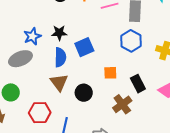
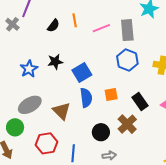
blue semicircle: (60, 57) -> (86, 98), moved
gray ellipse: (20, 59) -> (30, 105), moved
black circle: (84, 93) -> (101, 132), moved

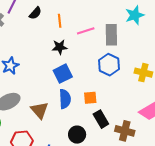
black semicircle: (53, 26) -> (35, 13), moved
black star: (55, 62) -> (60, 47), moved
black rectangle: (140, 101) -> (101, 119), moved
brown cross: (127, 124) -> (125, 131), moved, turned -36

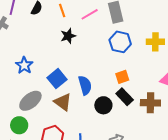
blue square: (63, 74) -> (57, 79), moved
orange square: (90, 98) -> (122, 77), moved
black circle: (77, 135) -> (103, 105), moved

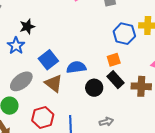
black star: (68, 36) -> (27, 27), moved
blue hexagon: (120, 42) -> (124, 34), moved
blue semicircle: (85, 85) -> (76, 67), turned -84

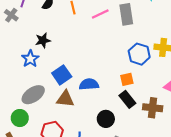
brown triangle: (54, 83) -> (65, 99), turned -36
black circle: (94, 88) -> (106, 119), moved

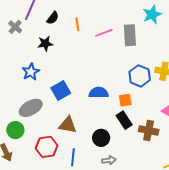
black star: (43, 40) -> (45, 44), moved
blue semicircle: (89, 84) -> (99, 93), moved
brown triangle: (65, 99) -> (68, 125), moved

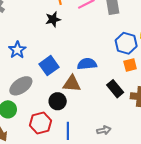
black star: (45, 44) -> (53, 19), moved
orange square: (125, 100) -> (130, 65), moved
brown triangle: (68, 125) -> (72, 84), moved
black circle: (101, 138) -> (58, 101), moved

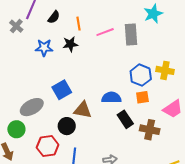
blue star: (17, 50) -> (44, 48), moved, turned 30
blue semicircle: (87, 64) -> (111, 97), moved

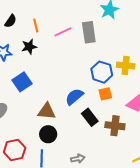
blue square: (62, 90) -> (22, 82), moved
blue semicircle: (111, 97) -> (74, 97), turned -36
black circle: (67, 126) -> (48, 134), moved

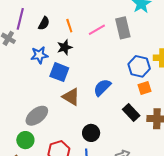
blue square: (22, 82) -> (59, 72), moved, turned -30
blue semicircle: (74, 97) -> (102, 87), moved
brown triangle: (47, 111) -> (71, 97), moved, turned 30

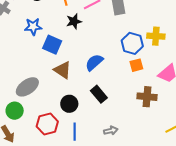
black star: (65, 47) -> (74, 21), moved
black rectangle: (131, 113) -> (99, 94), moved
black circle: (91, 133) -> (69, 104), moved

